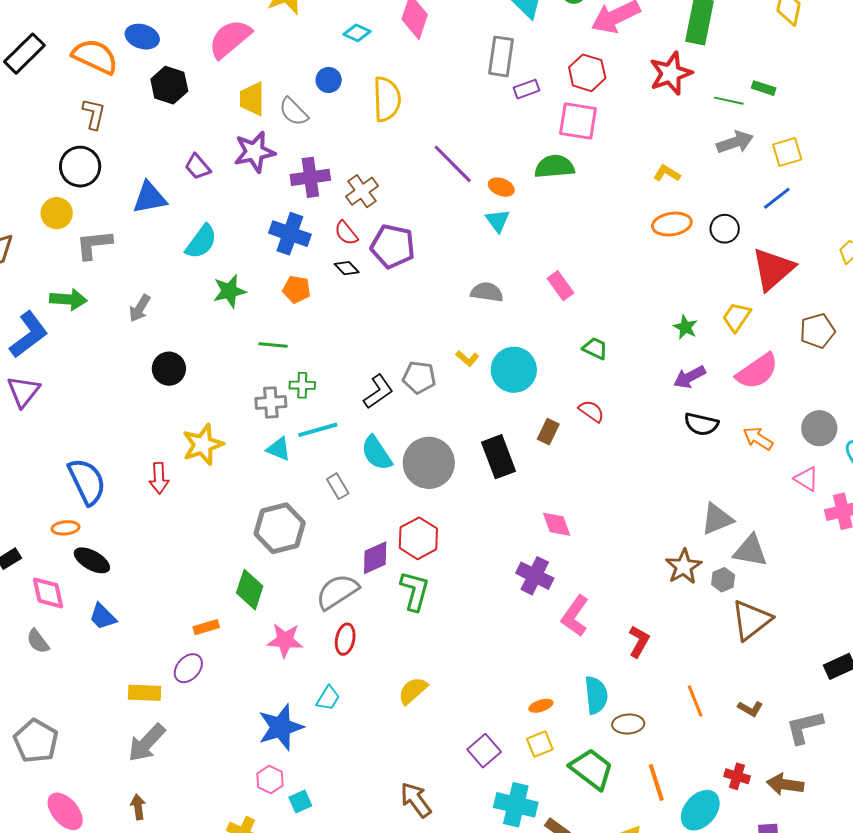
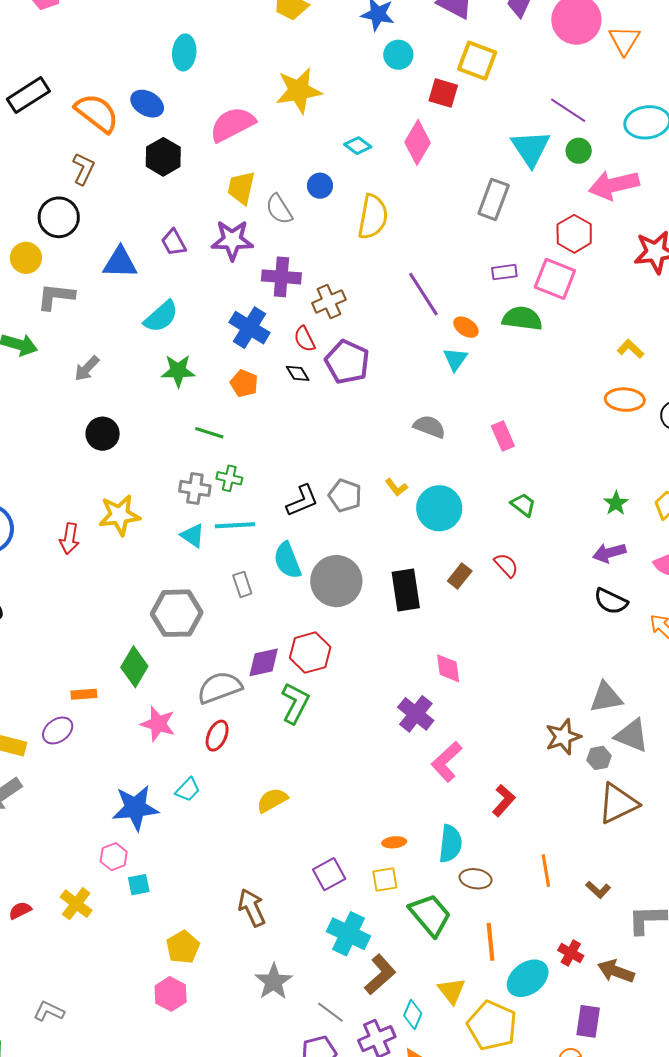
purple rectangle: (527, 89) -> (504, 272), moved

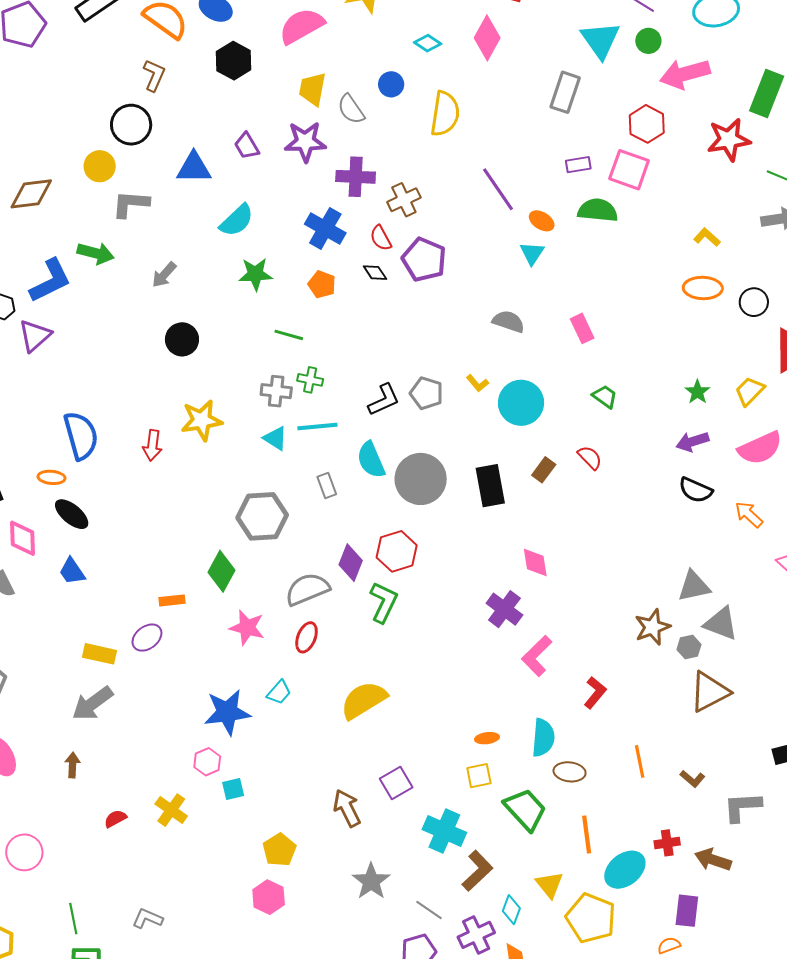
purple diamond: (264, 662) -> (351, 563), turned -54
yellow semicircle: (272, 800) -> (364, 700), size x1.5
purple square: (329, 874) -> (396, 783), moved
red cross: (571, 953) -> (667, 843), turned -35

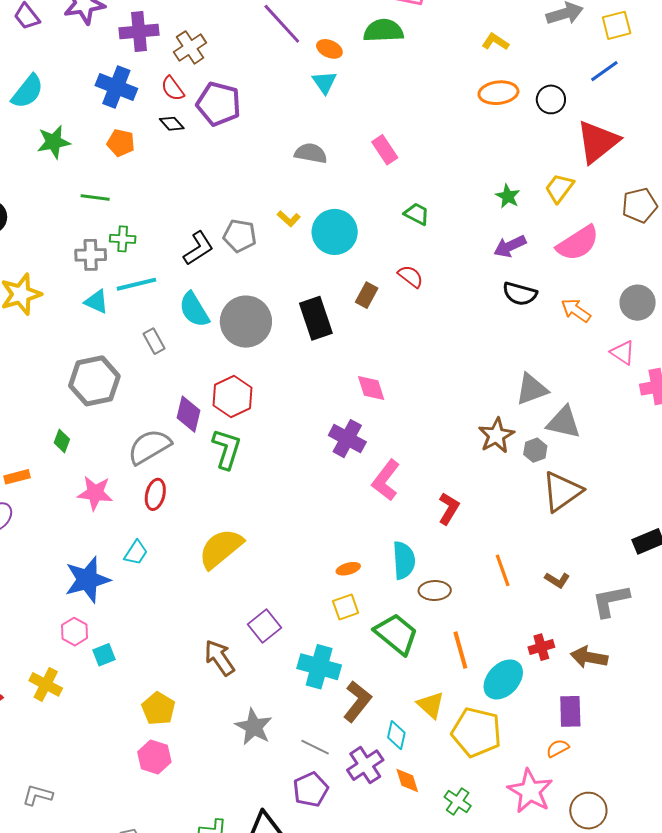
green diamond: (222, 571) -> (62, 441), size x0.6

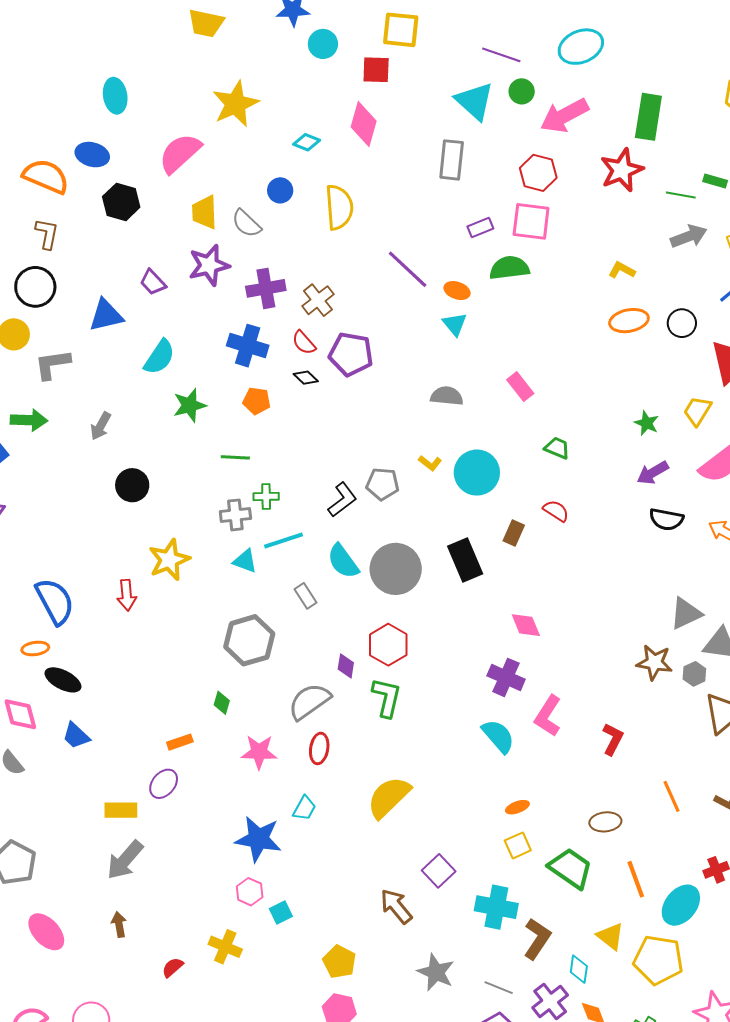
purple diamond: (188, 414) -> (346, 666), size x0.7
brown star: (496, 435) -> (654, 662), turned -30
cyan semicircle: (404, 560) -> (498, 736), moved, turned -33
blue star: (87, 580) -> (258, 839), turned 30

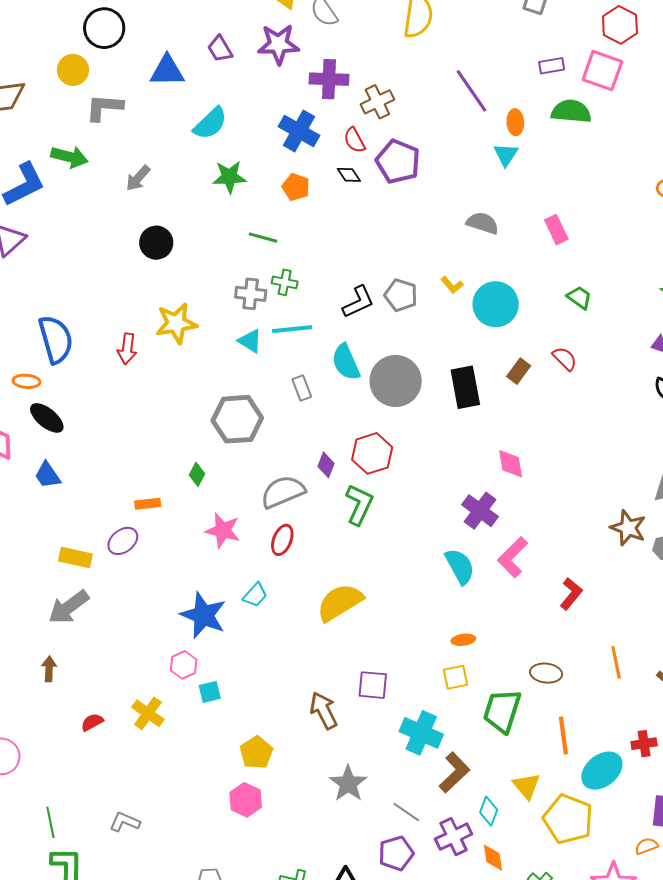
orange ellipse: (457, 291) -> (515, 122), turned 55
green trapezoid: (571, 868) -> (502, 711), turned -120
purple square: (439, 871) -> (373, 685), turned 36

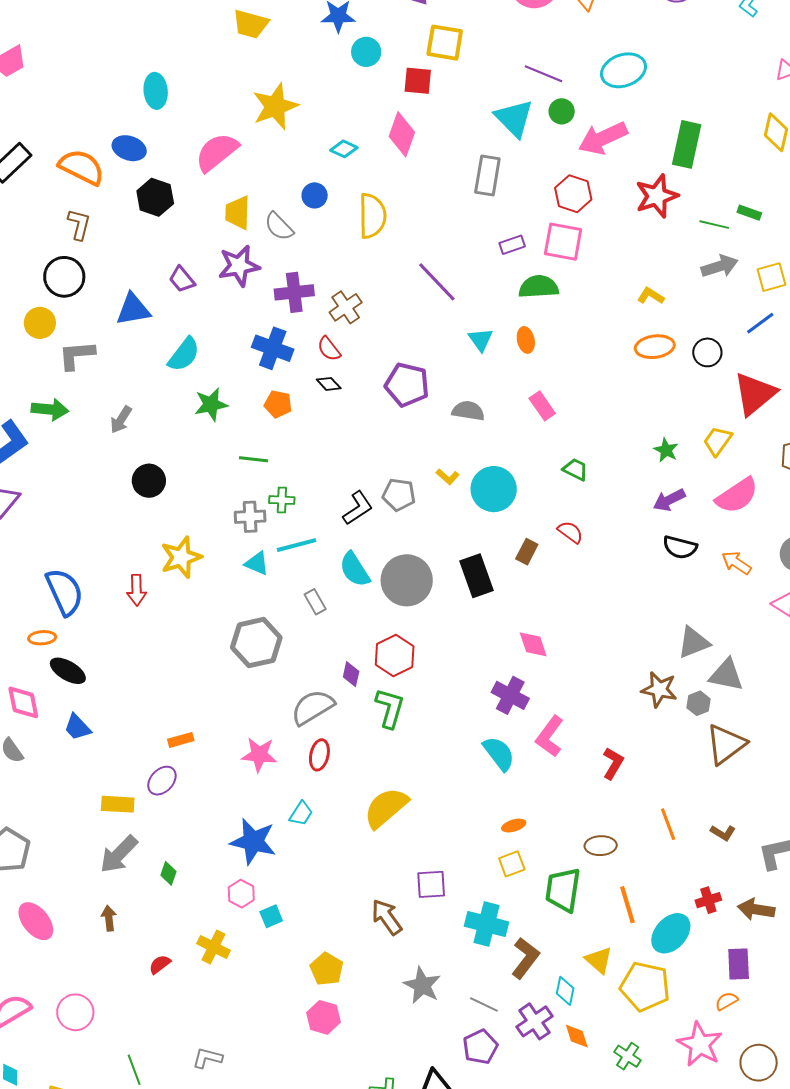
orange ellipse: (515, 122) -> (526, 340), moved
purple pentagon: (398, 162) -> (407, 385), moved
green diamond: (197, 474) -> (168, 873), moved

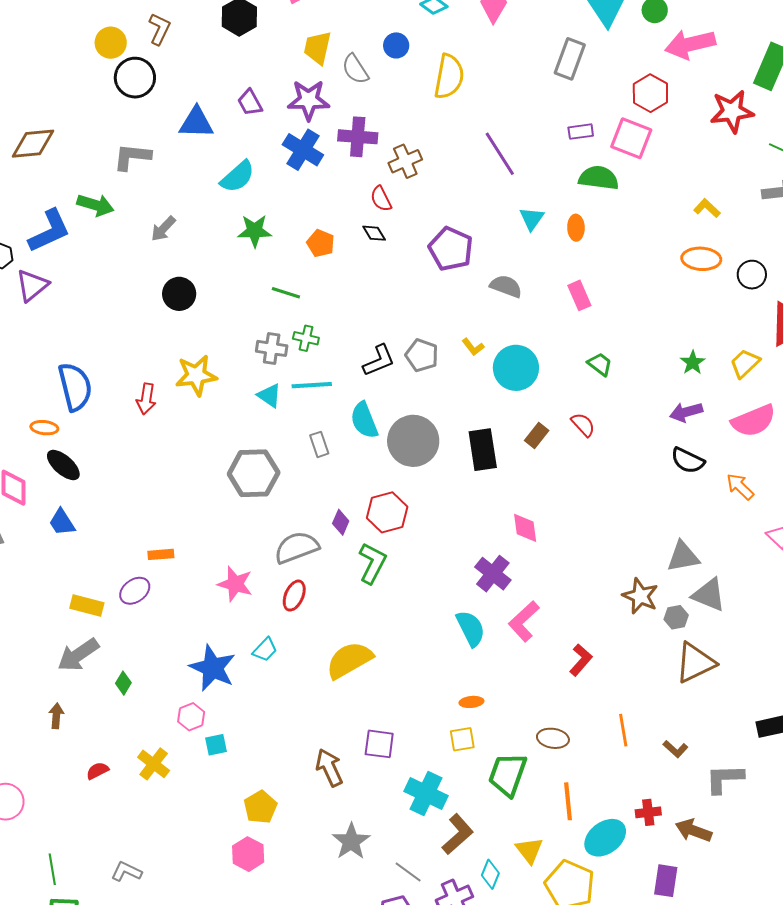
yellow circle: (40, 323) -> (111, 43), moved
blue cross: (273, 348) -> (303, 150), moved

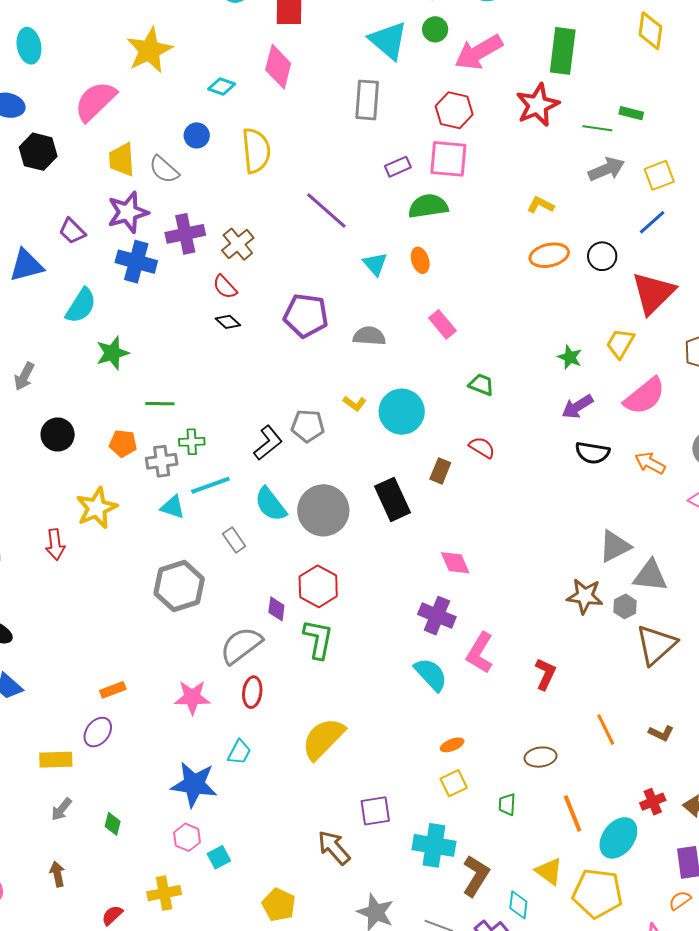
orange pentagon: (321, 243) -> (123, 444), moved
gray arrow: (78, 655) -> (61, 809), size x0.6
yellow cross: (154, 764) -> (164, 893), turned -32
green trapezoid: (508, 774) -> (507, 804), size x0.5

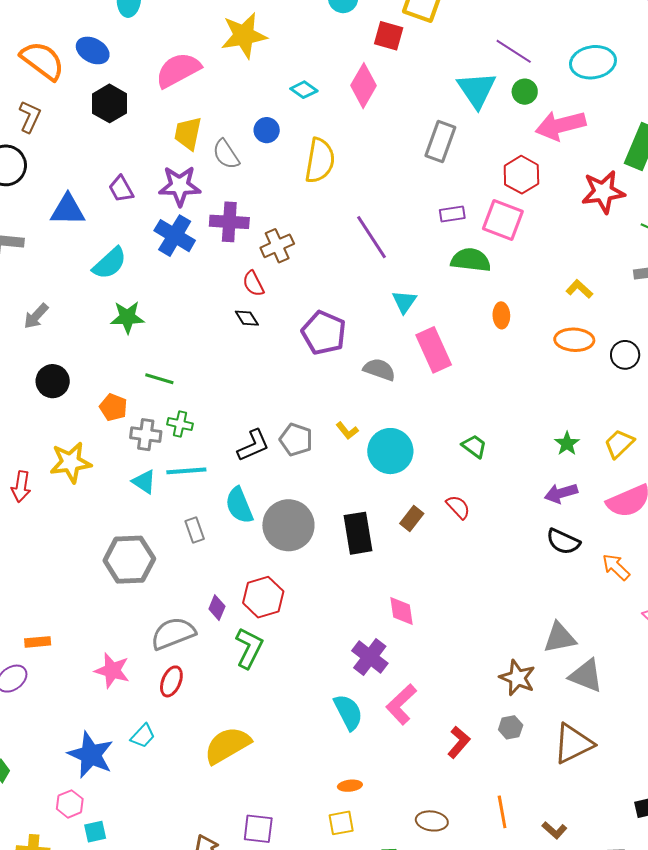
orange ellipse: (420, 260) -> (501, 315), moved
pink rectangle: (442, 324) -> (434, 350), moved, size x1.5
gray hexagon: (625, 606) -> (511, 727), moved

